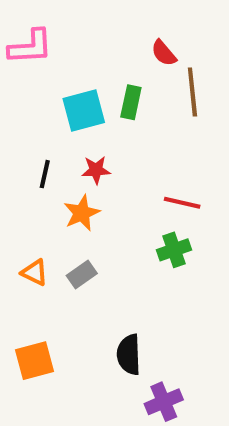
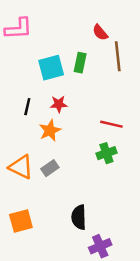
orange triangle: (35, 272) -> (21, 167), size x1.5

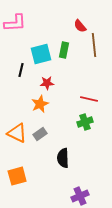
black line: (27, 107) -> (21, 70), moved
black semicircle: (79, 217) -> (63, 158), moved

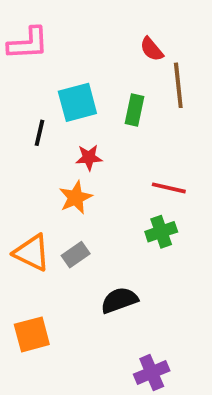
green rectangle: (64, 50) -> (135, 110), moved
black semicircle: (63, 158) -> (119, 300), turned 72

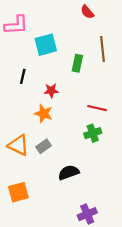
red semicircle: (152, 49) -> (87, 12), moved
cyan square: (77, 102) -> (46, 45), moved
orange star: (76, 198) -> (44, 114), turned -30

